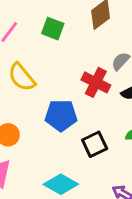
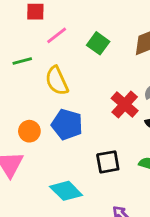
blue pentagon: (61, 115) -> (67, 124), moved

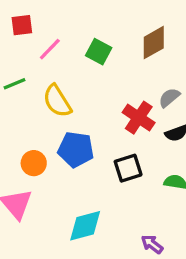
black square: (108, 162) -> (128, 168), moved
cyan diamond: (66, 191) -> (85, 226), turned -52

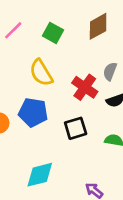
gray semicircle: (169, 98) -> (110, 71), turned -30
yellow semicircle: (57, 101) -> (41, 73), moved

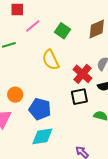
blue pentagon: (33, 112) -> (40, 109), moved
black square: (76, 128) -> (79, 97), moved

